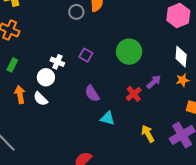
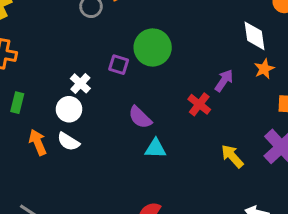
green circle: (129, 52) -> (153, 47), moved
white cross: (57, 62) -> (80, 83), turned 32
cyan triangle: (108, 118) -> (155, 149), moved

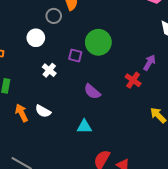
white circle: (69, 109) -> (36, 38), moved
cyan triangle: (155, 149) -> (84, 127), moved

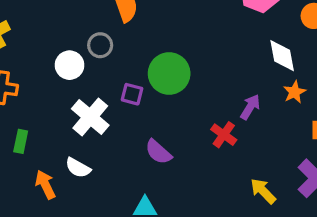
gray circle: (54, 16) -> (100, 45), moved
white cross: (49, 70) -> (90, 117), size x1.6
white semicircle: (43, 111) -> (78, 168), moved

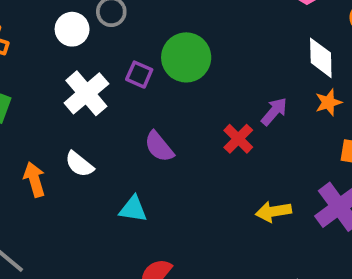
white semicircle: (78, 168) -> (79, 164), moved
orange arrow: (45, 185) -> (34, 179), moved
yellow arrow: (263, 191) -> (273, 211), turned -64

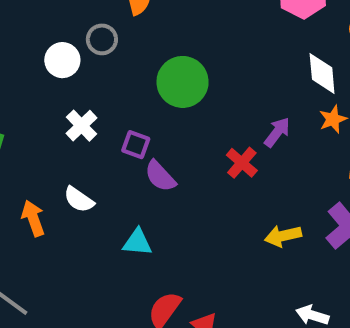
purple square: (139, 75) -> (136, 145), moved
white cross: (86, 93) -> (81, 126), size x0.7

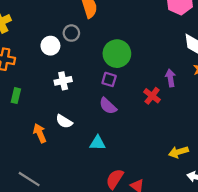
white cross: (81, 126) -> (63, 81), turned 35
purple arrow: (277, 132) -> (170, 78), turned -42
purple square: (136, 145) -> (109, 79), moved
yellow arrow: (283, 236) -> (178, 152), moved

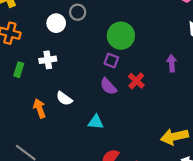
white cross: (63, 81) -> (48, 60), moved
red cross: (152, 96) -> (136, 81), moved
yellow arrow: (178, 152) -> (174, 137), size x1.4

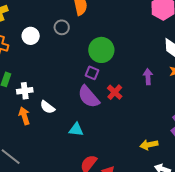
white circle: (56, 23) -> (31, 36), moved
white cross: (48, 60) -> (25, 91), moved
purple semicircle: (108, 86) -> (89, 97), size x1.4
yellow arrow: (174, 137) -> (149, 145), size x0.7

